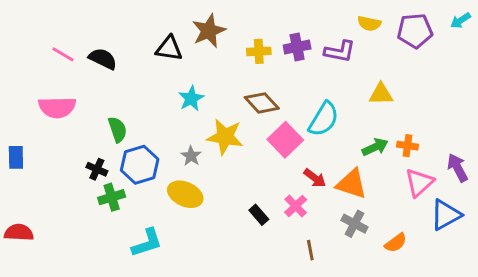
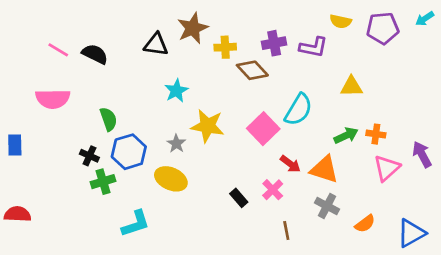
yellow cross: (259, 51) -> (225, 47), moved
brown diamond: (262, 103) -> (252, 70), moved
blue triangle: (446, 215) -> (411, 233), moved

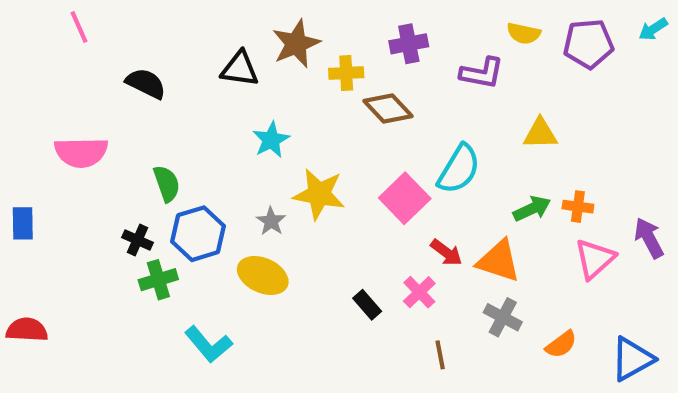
purple cross: (274, 43) -> (409, 44), moved
pink line: (58, 50) -> (79, 27), moved, turned 35
cyan L-shape: (136, 224) -> (208, 344), turned 68

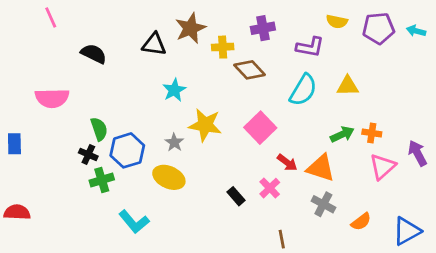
cyan arrow: (653, 29) -> (416, 31), moved, turned 48
cyan semicircle: (459, 169) -> (303, 90), moved
green semicircle: (167, 184) -> (99, 129), moved
brown line: (440, 355) -> (282, 239), moved

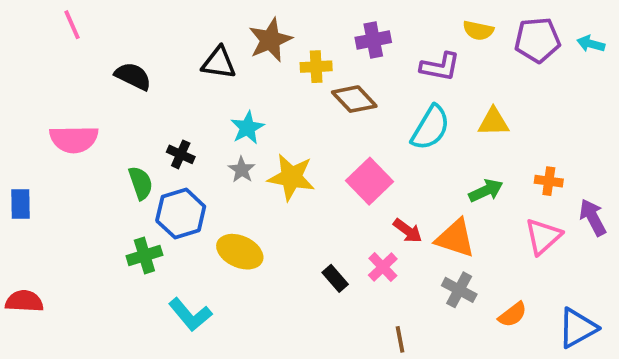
orange cross: (372, 133) -> (549, 181), moved
gray star: (174, 142) -> (242, 170), moved
black cross: (88, 154) -> (181, 154), moved

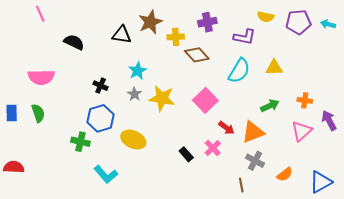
green semicircle: (141, 183) -> (38, 113), moved
orange triangle: (455, 238) -> (253, 132), turned -40
green cross: (144, 255) -> (80, 142), turned 30
brown line: (400, 339) -> (241, 185), moved

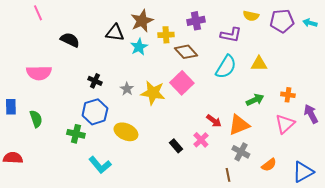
cyan star: (138, 71) -> (139, 47), moved
pink square: (205, 100) -> (182, 83), moved
green semicircle: (38, 113) -> (36, 119), moved

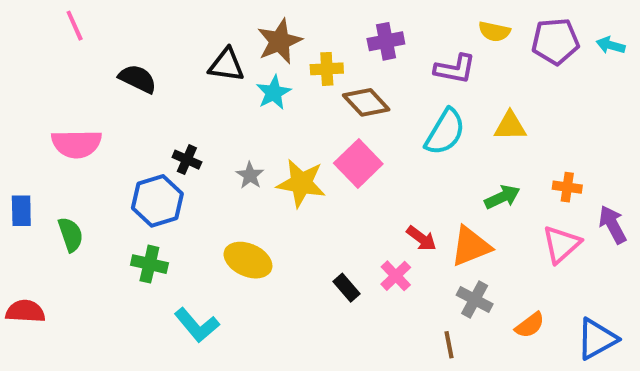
blue hexagon: (95, 112) -> (157, 201), moved

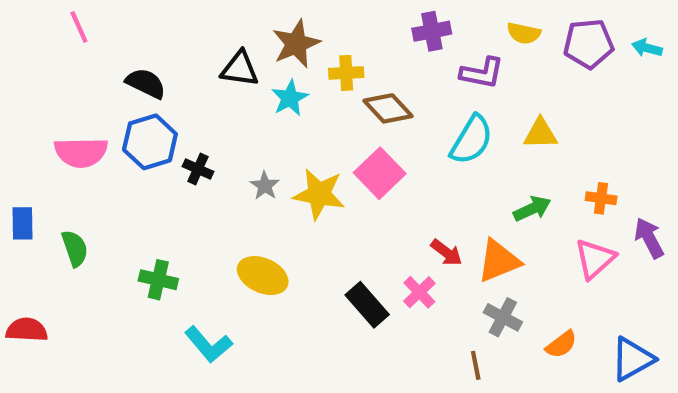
purple cross: (386, 41) -> (432, 31), moved
blue hexagon: (157, 201) -> (150, 142), moved
black rectangle: (347, 288) -> (367, 305), size x1.5

